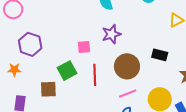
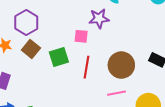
purple star: (111, 34) -> (99, 19), moved
brown square: (48, 89) -> (31, 49), moved, turned 30

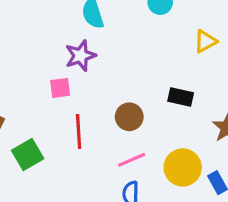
green square: (59, 57) -> (28, 155), moved
brown circle: (121, 65) -> (129, 117), size x0.7

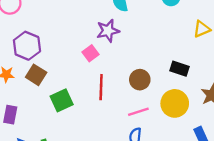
pink square: (60, 88) -> (90, 53), turned -35
yellow circle: (183, 167) -> (175, 103), moved

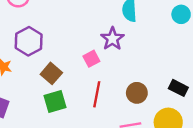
purple star: (108, 31) -> (112, 39), turned -30
brown square: (36, 75) -> (51, 73), moved

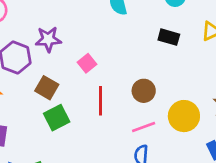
purple star: (112, 39) -> (48, 39), moved, turned -30
black rectangle: (178, 88) -> (169, 37), moved

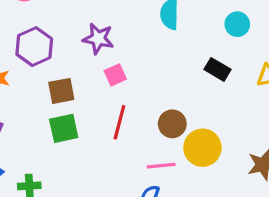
purple star: (48, 39) -> (98, 39), moved
brown square: (47, 88) -> (61, 91), turned 35
yellow circle: (184, 116) -> (202, 148), moved

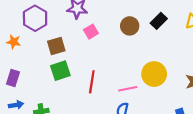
black rectangle: (218, 69) -> (159, 21), turned -70
red line: (119, 122) -> (92, 82), moved
brown circle: (172, 124) -> (130, 26), moved

